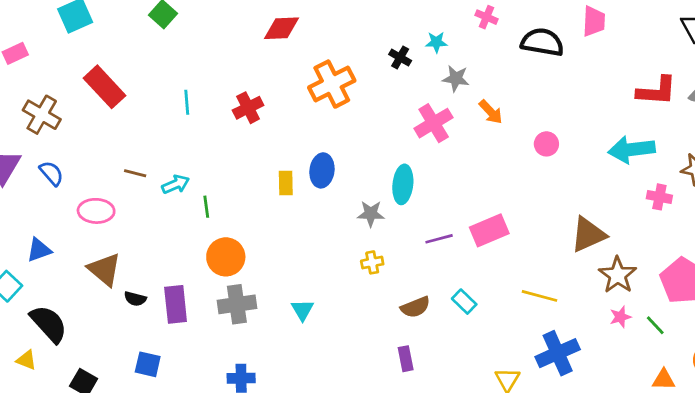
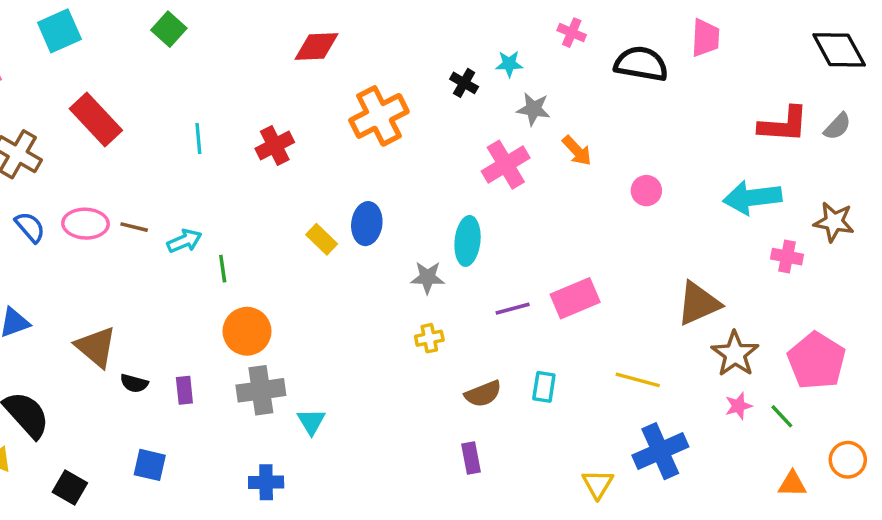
yellow rectangle: (286, 183) -> (322, 239), turned -45
pink ellipse: (96, 211) -> (86, 224), moved
cyan rectangle: (464, 302) -> (544, 387), turned 55
purple rectangle: (176, 304) -> (184, 390), size x0.6
cyan triangle: (302, 310) -> (311, 422), moved

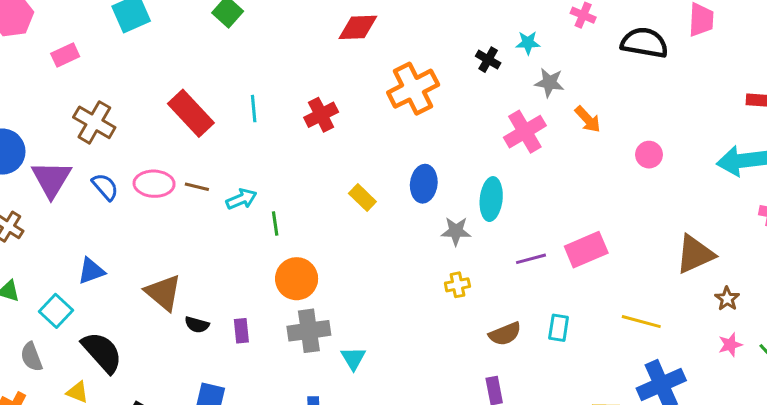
red rectangle: (96, 119) -> (191, 113), moved
blue ellipse: (367, 224) -> (424, 184), moved
brown star: (735, 354) -> (727, 299), size x0.6

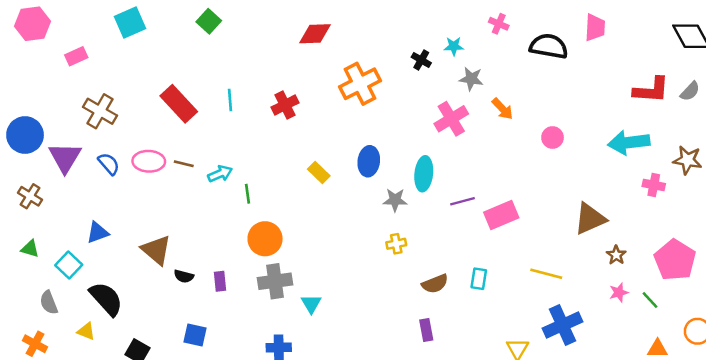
purple line: (531, 259) -> (462, 201), moved

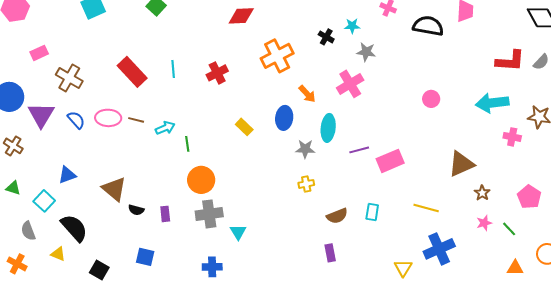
pink rectangle: (76, 56) -> (39, 53), moved
orange arrow: (502, 109) -> (307, 94), moved
pink pentagon: (675, 260) -> (529, 197), size x0.7

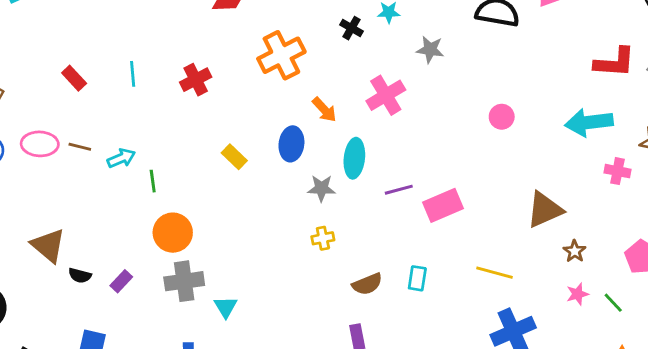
gray star: (366, 52) -> (430, 50), moved
red rectangle: (132, 72) -> (74, 78), size x0.6
purple rectangle: (165, 214) -> (121, 281), turned 49

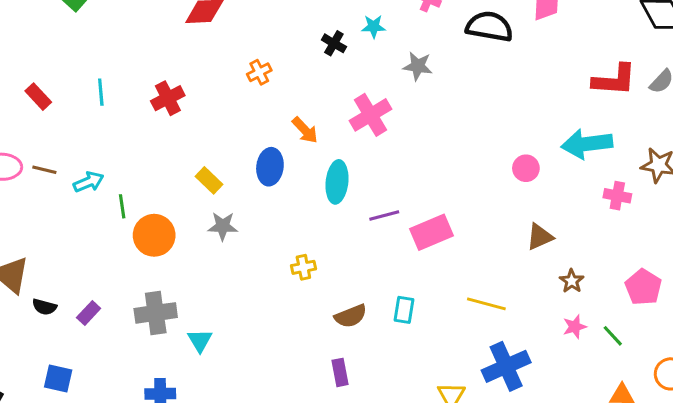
orange cross: (281, 55) -> (259, 72), size x0.5
pink circle: (502, 117) -> (526, 168), moved
gray star: (321, 188) -> (223, 226), moved
brown triangle: (545, 210) -> (540, 237), size x0.7
orange circle: (173, 233) -> (154, 235), moved

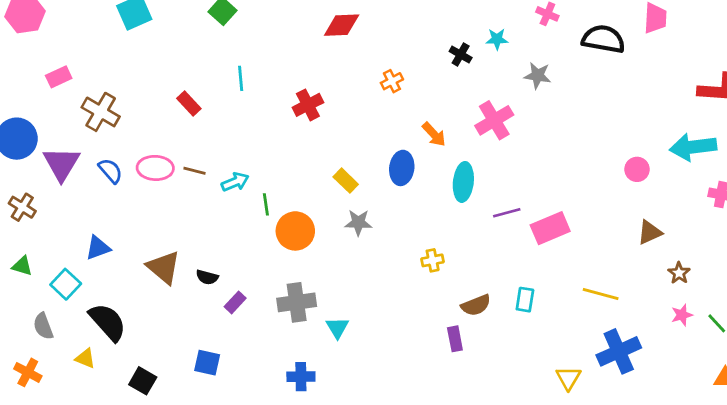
cyan line: (101, 92) -> (241, 78), moved
black semicircle: (44, 307) -> (207, 277), moved
purple rectangle: (340, 372) -> (455, 339), moved

